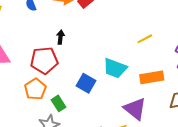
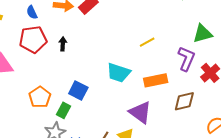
red pentagon: (44, 60) -> (33, 39), moved
blue square: (86, 83) -> (78, 90), moved
green rectangle: (58, 103) -> (64, 110), turned 63

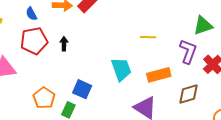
yellow line: (147, 42) -> (148, 37), turned 35
cyan trapezoid: (119, 73) -> (121, 69), turned -125

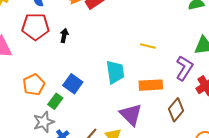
brown diamond: (188, 94) -> (176, 110), turned -45

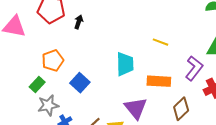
blue square: (73, 84) -> (80, 83), moved
orange pentagon: (34, 85) -> (53, 61), moved
green rectangle: (55, 101) -> (37, 84), moved

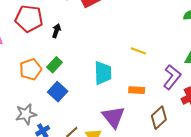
orange rectangle: (159, 81) -> (137, 90), size x0.7
green rectangle: (37, 84) -> (54, 65), moved

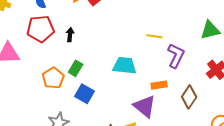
cyan trapezoid: (103, 73) -> (124, 66), turned -70
purple L-shape: (172, 77) -> (176, 56), moved
orange rectangle: (137, 90) -> (159, 85), moved

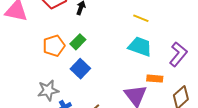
yellow line: (154, 36) -> (141, 18), moved
cyan trapezoid: (124, 66) -> (140, 47), moved

